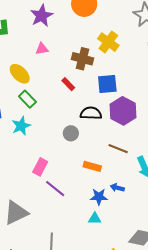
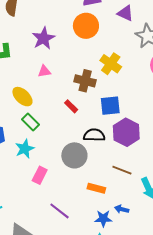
gray circle: (71, 133) -> (74, 155), size x1.6
pink rectangle: (40, 167) -> (40, 175), moved

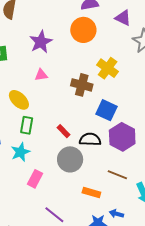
red rectangle: (71, 106) -> (63, 131), moved
blue square: (110, 106) -> (106, 110), turned 30
green rectangle: (31, 122) -> (27, 125), turned 54

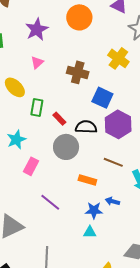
yellow cross: (108, 68) -> (118, 58), moved
pink triangle: (41, 75) -> (37, 62), turned -32
green rectangle: (27, 125) -> (37, 107), moved

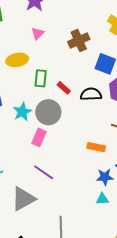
brown cross: (78, 72) -> (79, 41), turned -35
yellow ellipse: (15, 87) -> (17, 60), turned -50
gray circle: (66, 147) -> (48, 112), moved
purple line: (50, 202) -> (44, 172), moved

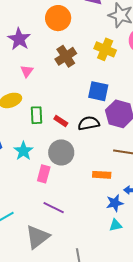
brown cross: (79, 41) -> (66, 56), moved
gray circle: (48, 112) -> (61, 152), moved

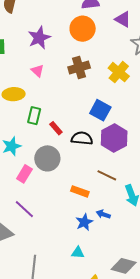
pink triangle: (27, 71) -> (37, 71), turned -40
blue star: (115, 203) -> (84, 222), turned -30
cyan triangle: (116, 225) -> (78, 253), moved

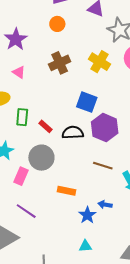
orange circle: (83, 29) -> (57, 24), size x0.6
orange rectangle: (80, 191) -> (67, 191), moved

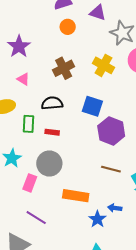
orange circle: (57, 24) -> (68, 27), moved
red rectangle: (46, 126) -> (52, 132), turned -32
black semicircle: (73, 133) -> (52, 103), moved
orange rectangle: (67, 191) -> (76, 196), size x1.4

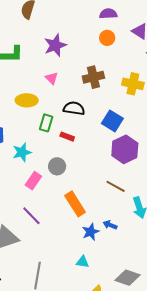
yellow cross: (103, 65) -> (133, 84), turned -30
gray circle: (49, 164) -> (57, 166), size x0.7
orange rectangle: (76, 196) -> (75, 204), turned 35

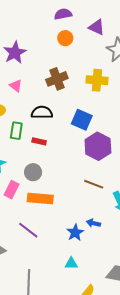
orange rectangle: (75, 204) -> (40, 198), moved, turned -45
purple line: (31, 216) -> (28, 230), moved

